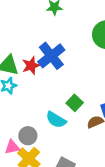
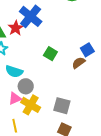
green square: (75, 103) -> (50, 54), moved
cyan semicircle: (56, 120) -> (14, 71), moved

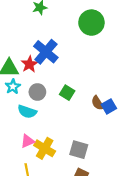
blue square: (87, 50) -> (109, 106), moved
brown semicircle: (79, 63) -> (98, 103), turned -88
gray circle: (26, 86) -> (37, 92), moved

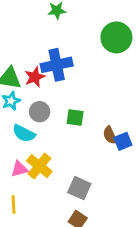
blue cross: (46, 52) -> (57, 65), turned 30
green square: (67, 93) -> (75, 118), turned -32
yellow cross: (45, 148) -> (39, 166), moved

